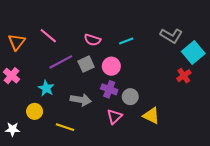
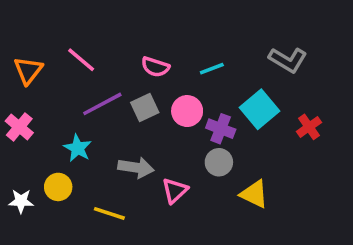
cyan square: (193, 53) -> (260, 109), moved
purple cross: (109, 89) -> (221, 129), moved
pink triangle: (114, 117) -> (175, 191), moved
white star: (12, 129) -> (21, 201), moved

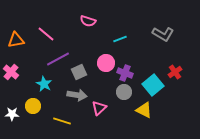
pink semicircle: (155, 67) -> (88, 21), moved
orange triangle: (28, 70) -> (16, 40), turned 42
gray square: (145, 107) -> (79, 72), moved
cyan square: (260, 109) -> (153, 85), moved

